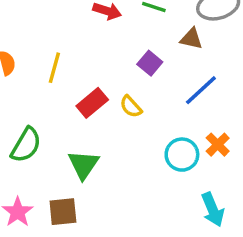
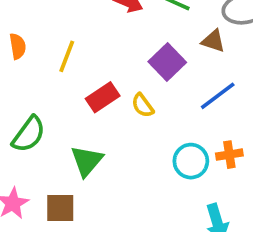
purple square: (150, 63) -> (167, 62), size x1.4
orange cross: (218, 145) -> (229, 155), turned 30

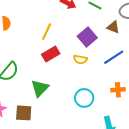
yellow line: (67, 56) -> (47, 32), moved
yellow semicircle: (143, 105) -> (80, 60), moved, turned -48
cyan circle: (191, 161) -> (84, 98), moved

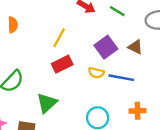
brown triangle: (113, 27) -> (135, 47), moved
blue line: (114, 57) -> (121, 78), moved, turned 40

